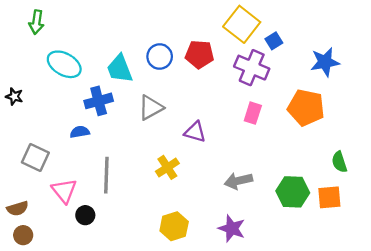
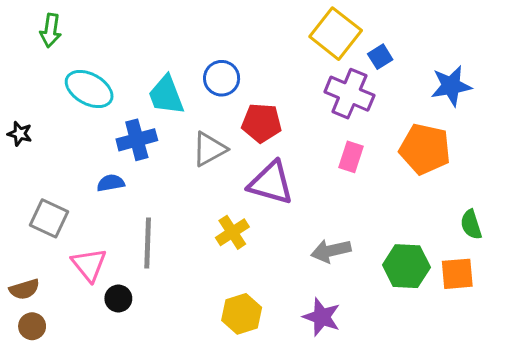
red pentagon: (200, 54) -> (262, 123), moved
purple triangle: (195, 132) -> (271, 183), size x1.5

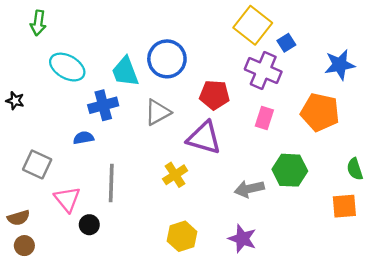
blue circle: (222, 78) -> (167, 59), size x1.4
red pentagon: (262, 123) -> (214, 95), moved
green hexagon: (406, 266) -> (290, 170), moved

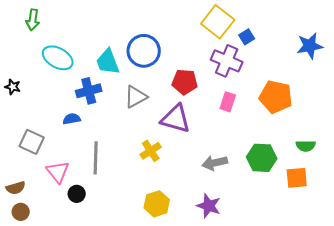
blue star: (340, 65) -> (310, 46), moved
green semicircle: (355, 169) -> (306, 146), turned -72
green hexagon: (290, 170) -> (262, 158), moved

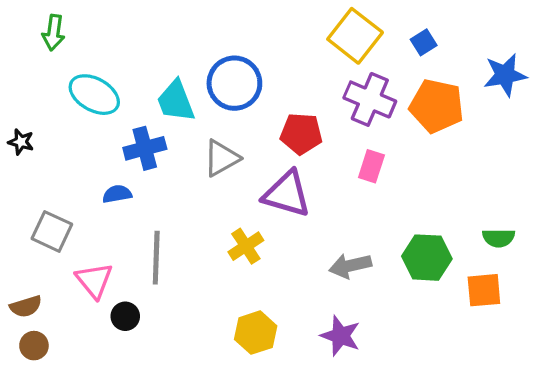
blue square: (247, 37) -> (424, 42), moved
orange pentagon: (276, 97) -> (437, 106), moved

